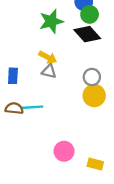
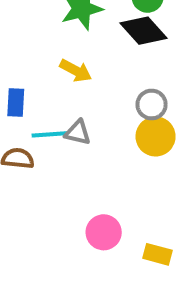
gray triangle: (49, 71) -> (78, 132), moved
cyan line: (33, 107) -> (50, 134), moved

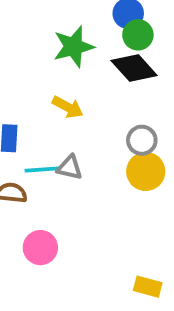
pink circle: (104, 232) -> (40, 248), moved

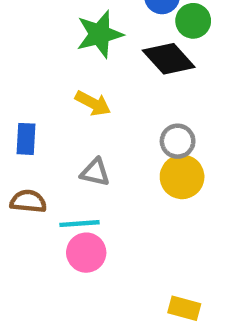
green circle: (138, 35) -> (193, 21), moved
cyan line: (42, 170) -> (80, 224), moved
pink circle: (40, 248) -> (86, 253), moved

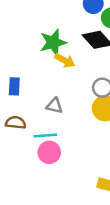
green star: (100, 34) -> (53, 42), moved
yellow arrow: (93, 103) -> (65, 61), moved

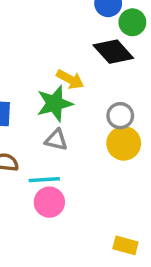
green star: (53, 42) -> (55, 104), moved

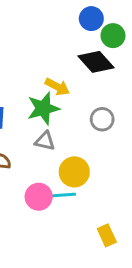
yellow circle: (124, 143) -> (74, 172), moved
cyan line: (44, 180) -> (62, 195), moved
yellow rectangle: (125, 245) -> (107, 235), turned 50

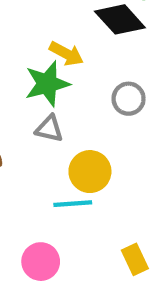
pink circle: (39, 197) -> (41, 262), moved

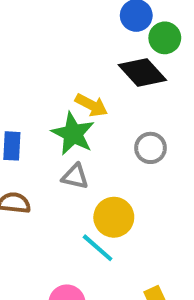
green star: (47, 84) -> (73, 134), turned -30
cyan line: (73, 204) -> (98, 248), turned 45

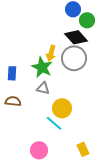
yellow arrow: (91, 105) -> (51, 53), turned 77
gray circle: (151, 148) -> (74, 58), moved, size x1.6

